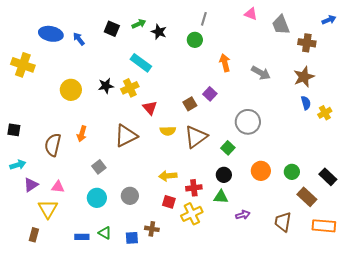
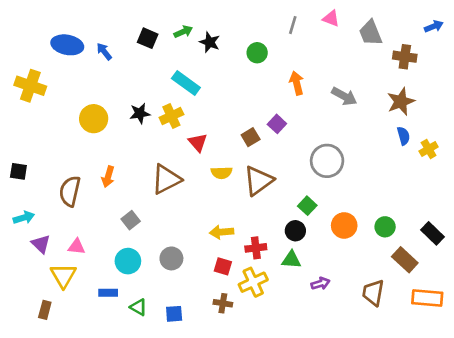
gray line: (204, 19) -> (293, 25), moved
green square: (228, 148) -> (307, 206), moved
purple triangle: (31, 185) -> (41, 244), turned -42
brown cross: (152, 229) -> (223, 303), moved
blue rectangle: (82, 237) -> (108, 293), moved

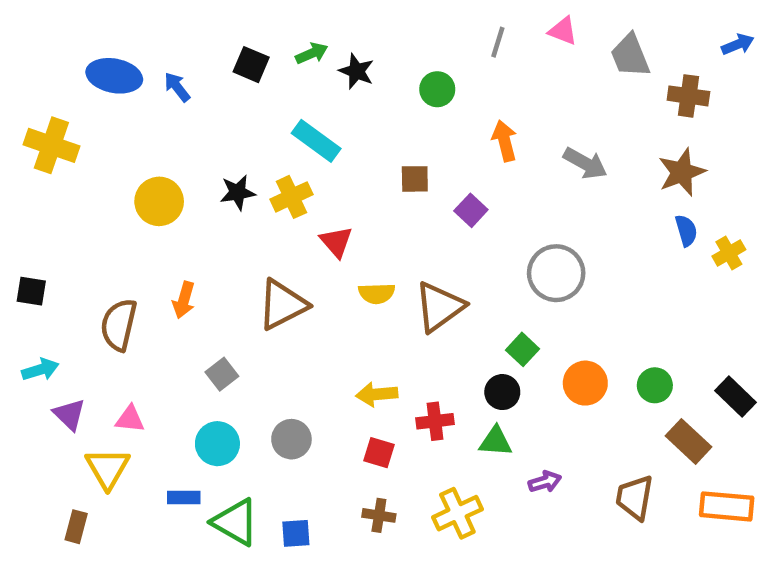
brown square: (251, 137) -> (415, 179), moved, turned 30
yellow cross: (253, 282) -> (457, 513), moved
green triangle: (138, 307) -> (235, 522), size x1.6

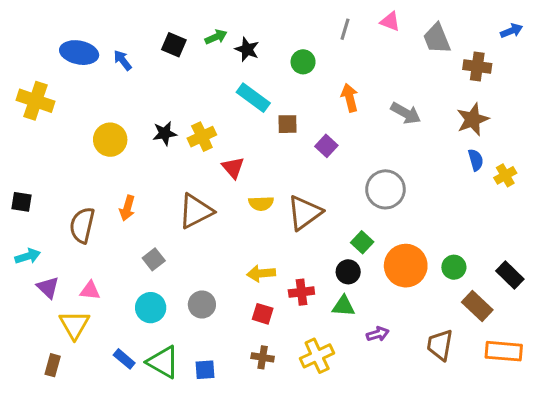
cyan rectangle: (316, 141) -> (253, 98), moved
orange circle: (585, 383) -> (406, 266), size x1.4
blue rectangle: (184, 497) -> (124, 359), moved, turned 40

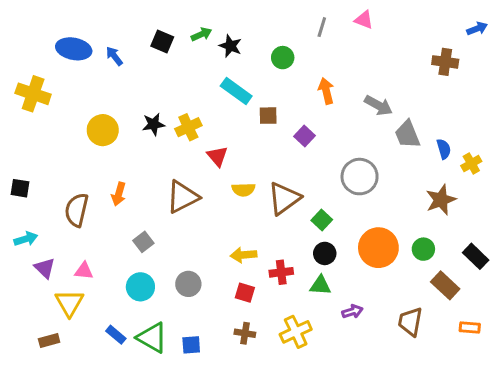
gray trapezoid: (437, 39) -> (407, 134), moved
brown star: (473, 119) -> (441, 200), moved
green square: (362, 242) -> (322, 220), moved
orange rectangle: (504, 351) -> (470, 327), size x0.6
brown rectangle: (53, 365) -> (49, 341), turned 60

